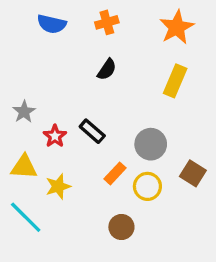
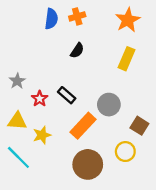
blue semicircle: (52, 24) -> (51, 19), moved, turned -96
orange rectangle: (115, 173) -> (83, 126), size x1.6
yellow circle: (147, 186) -> (125, 152), moved
brown circle: (121, 227) -> (88, 164), size x1.6

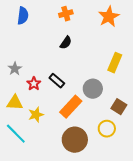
blue semicircle: (51, 19) -> (23, 16), moved
yellow rectangle: (126, 59) -> (115, 63), moved

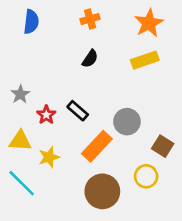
yellow rectangle: (115, 63) -> (145, 60), moved, turned 48

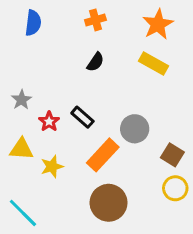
yellow rectangle: (145, 60) -> (154, 63), turned 48
yellow circle: (146, 176) -> (175, 188), moved
cyan line: (22, 183) -> (23, 213), moved

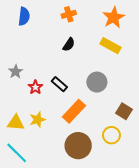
gray circle: (135, 129) -> (97, 82), moved
yellow triangle: (21, 149) -> (16, 123), moved
yellow circle: (175, 188) -> (111, 135), moved

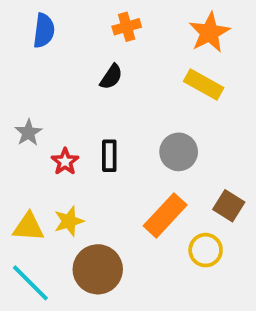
black semicircle: (69, 45) -> (111, 77), moved
black rectangle: (59, 84) -> (109, 156), turned 49
orange rectangle: (74, 111) -> (165, 215), moved
brown circle: (78, 146) -> (98, 269), moved

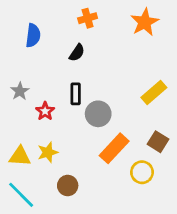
blue semicircle: (44, 31) -> (33, 35), moved
yellow rectangle: (204, 84) -> (154, 93), moved, turned -70
gray circle: (179, 152) -> (98, 114), moved
black rectangle: (109, 156) -> (76, 94), moved
brown circle: (98, 269) -> (68, 186), size x0.6

